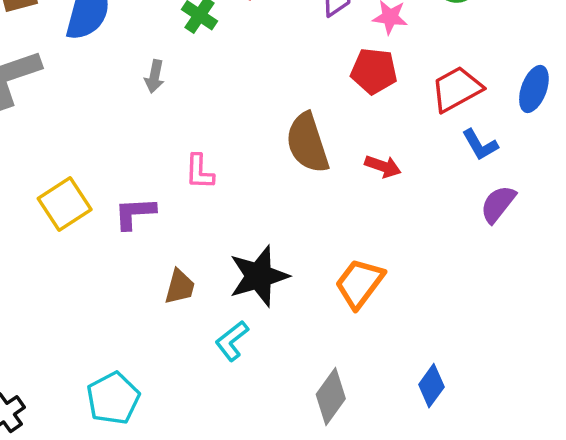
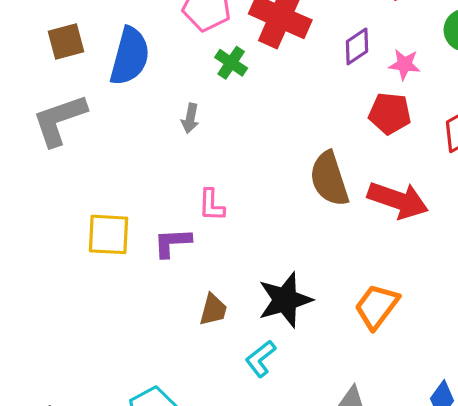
red arrow: (383, 166) -> (398, 200), size x1.8
pink L-shape: (199, 172) -> (212, 205), moved
yellow square: (65, 204) -> (108, 234), turned 36

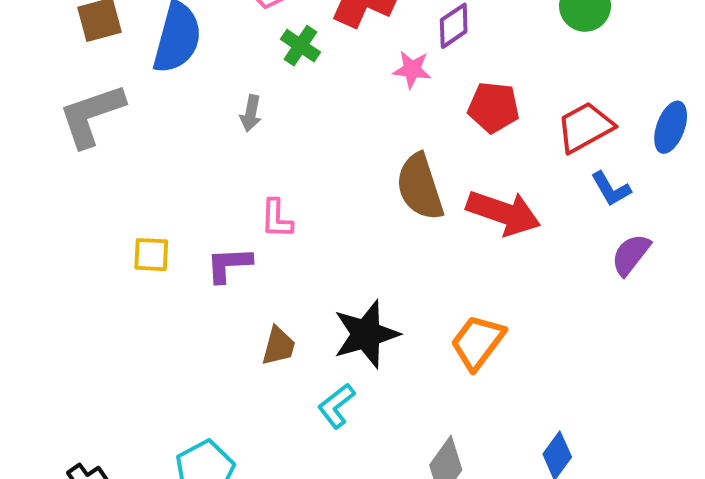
pink star: (404, 64) -> (412, 70), moved
yellow square: (108, 234) -> (151, 255), size x0.7

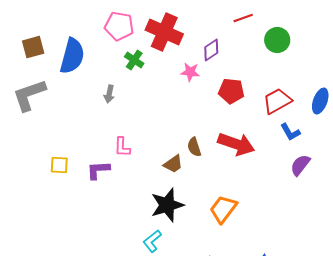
brown semicircle: (420, 187) -> (194, 147), moved, size x0.6
brown trapezoid: (279, 346) -> (173, 164), moved, turned 40

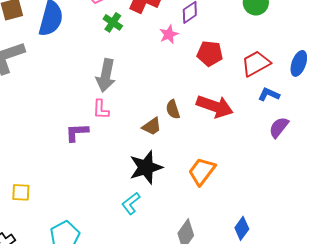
pink star: (190, 72) -> (169, 34), turned -30
gray arrow: (109, 94) -> (106, 75), moved, size x1.8
blue L-shape: (290, 132) -> (269, 94), turned 145
yellow square: (59, 165) -> (21, 192), moved

